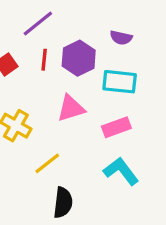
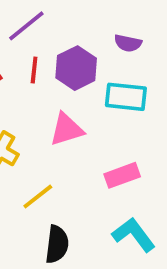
pink rectangle: (116, 127) -> (122, 175), moved
cyan L-shape: (121, 171) -> (134, 235), moved

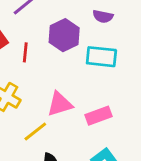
red line: (34, 70) -> (25, 52), moved
pink triangle: (67, 129) -> (60, 104), moved

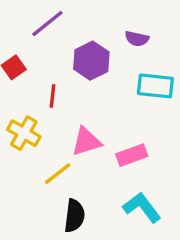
red line: (25, 52) -> (53, 96), moved
cyan rectangle: (101, 57) -> (155, 86), moved

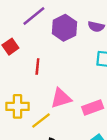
purple hexagon: (91, 61) -> (64, 28), moved
yellow cross: (24, 133) -> (18, 106), moved, turned -30

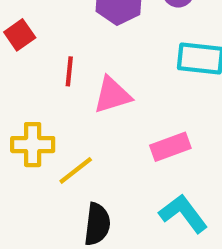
pink triangle: (61, 98) -> (112, 95), moved

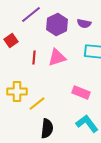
pink triangle: (112, 95) -> (57, 58), moved
pink rectangle: (170, 147) -> (81, 93), turned 42

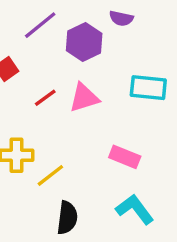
purple semicircle: (84, 24) -> (121, 18), moved
red line: (34, 58) -> (45, 98), turned 48

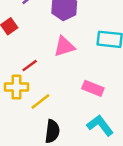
red line: (45, 98) -> (30, 66), moved

